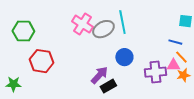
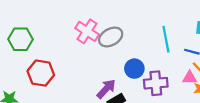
cyan line: (122, 22) -> (166, 39), moved
purple cross: (155, 72) -> (156, 83), moved

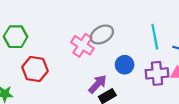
pink cross: (87, 31) -> (82, 45), moved
purple cross: (156, 83) -> (157, 73), moved

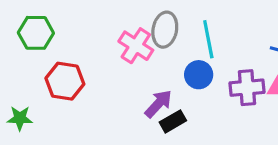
gray ellipse: (102, 34) -> (165, 30), turned -50
cyan line: (155, 37) -> (208, 39), moved

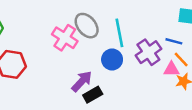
gray ellipse: (165, 30) -> (87, 26), turned -50
purple cross: (247, 88) -> (148, 52), moved, turned -30

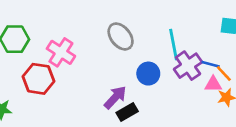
cyan line: (119, 33) -> (173, 44), moved
pink cross: (65, 38) -> (61, 52), moved
blue line: (174, 41) -> (211, 64), moved

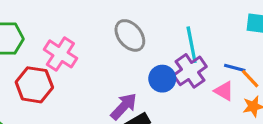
purple cross: (188, 66) -> (190, 71), moved
pink triangle: (213, 84) -> (224, 91), moved, turned 30

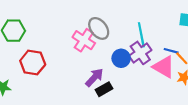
pink cross: (60, 54) -> (84, 40), moved
pink triangle: (224, 91) -> (164, 67), size x1.6

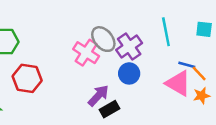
cyan line: (141, 35) -> (166, 32), moved
purple cross: (140, 53) -> (129, 46), moved

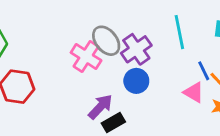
blue line: (187, 65) -> (204, 71), turned 49
pink triangle: (178, 83) -> (194, 92), size x0.7

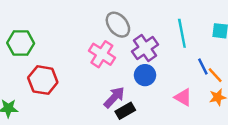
gray ellipse: (106, 41) -> (118, 25), moved
pink triangle: (194, 92) -> (183, 97), moved

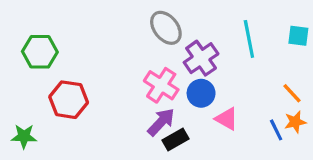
pink cross: (102, 54) -> (161, 85), moved
blue line: (203, 66) -> (276, 130), moved
pink triangle: (183, 97) -> (227, 119), moved

